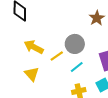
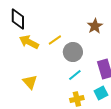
yellow arrow: (34, 47) -> (29, 42), moved
yellow line: (57, 56) -> (55, 40), moved

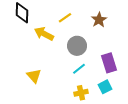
yellow line: (55, 40) -> (65, 18), moved
yellow arrow: (29, 42) -> (44, 34), moved

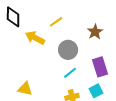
brown star: (99, 20) -> (95, 32), moved
yellow triangle: (34, 76) -> (25, 89), moved, turned -35

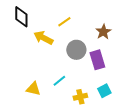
purple rectangle: (100, 67) -> (97, 60), moved
cyan line: (70, 73) -> (59, 81), moved

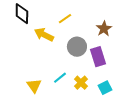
yellow triangle: (33, 89) -> (34, 86), turned 42
yellow cross: (80, 97) -> (81, 83), moved, turned -32

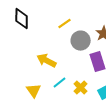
yellow arrow: (44, 35) -> (47, 61), moved
gray circle: (77, 47) -> (81, 41), moved

